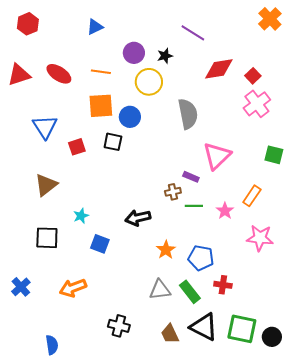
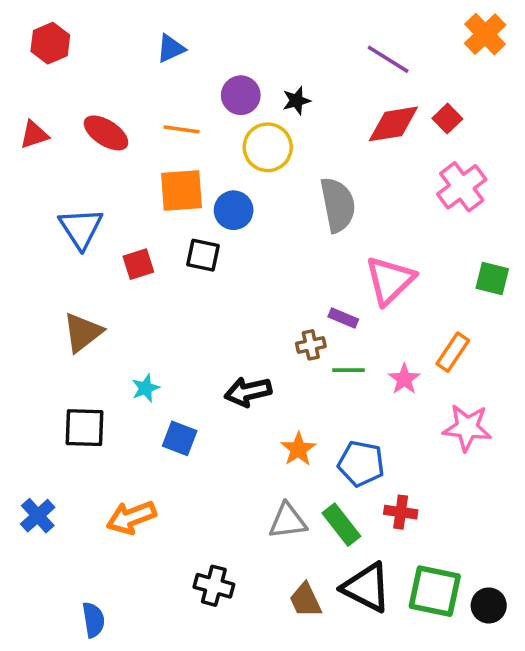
purple line: (193, 33) -> (388, 59), moved
red triangle: (19, 75) -> (34, 135), size x0.7
red square: (253, 76) -> (447, 119), moved

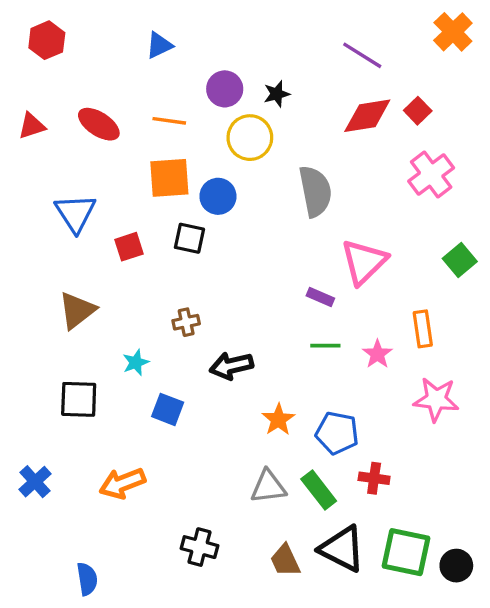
green square: (492, 278) -> (460, 260), turned 36
brown cross: (311, 345) -> (186, 322), moved
orange rectangle: (453, 352) -> (423, 329), turned -42

